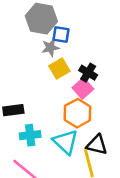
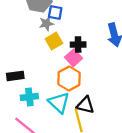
black cross: (88, 73) -> (78, 45), turned -32

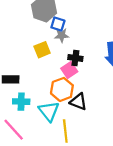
gray star: (46, 23) -> (62, 35), moved
yellow square: (54, 41) -> (42, 50), moved
black triangle: (85, 105) -> (78, 102), moved

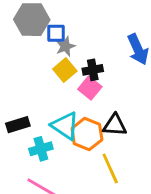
yellow square: (42, 50) -> (65, 70), moved
orange hexagon: (62, 89) -> (87, 134), moved
cyan triangle: (49, 111) -> (65, 126), moved

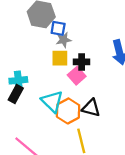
yellow square: (65, 70) -> (60, 58), turned 30
black rectangle: (18, 125) -> (16, 94), turned -54
cyan cross: (41, 149) -> (18, 80), moved

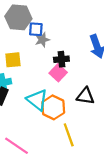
yellow square: (60, 58) -> (13, 60), moved
black triangle: (91, 108) -> (85, 96), moved

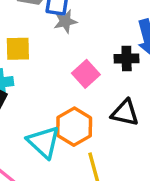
black cross: (61, 59) -> (127, 59), moved
cyan triangle: (37, 100) -> (44, 142), moved

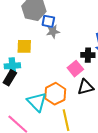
pink square: (86, 74) -> (75, 69), moved
black triangle: (125, 113) -> (86, 87), turned -30

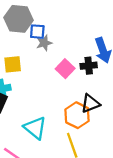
pink square: (75, 69) -> (65, 69), moved
orange hexagon: (55, 94) -> (77, 115), moved

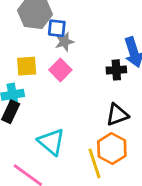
pink square: (65, 69) -> (60, 70), moved
orange hexagon: (77, 115) -> (112, 149), moved

